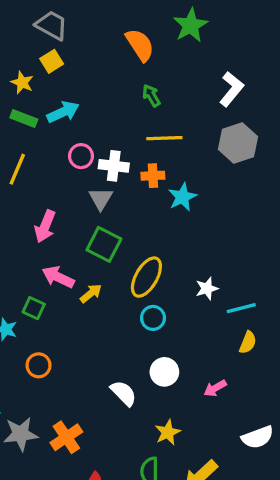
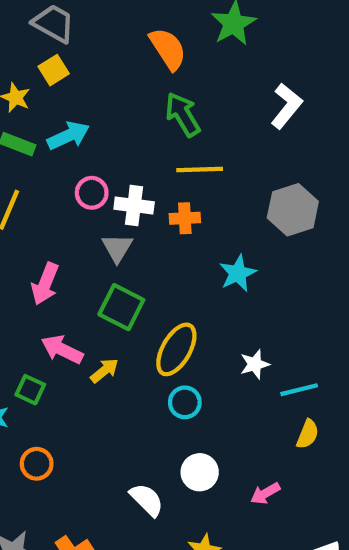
green arrow: (151, 96) -> (183, 114), size x1.5
gray hexagon: (238, 143) -> (293, 210), moved
cyan star: (182, 197) -> (238, 273), moved

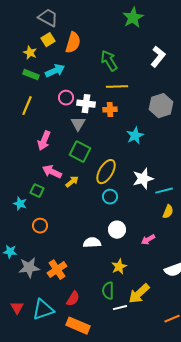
orange semicircle: (168, 49) -> (73, 43), moved, turned 50
white star: (255, 364) -> (143, 179), size x1.5
white semicircle: (147, 500) -> (92, 243), turned -48

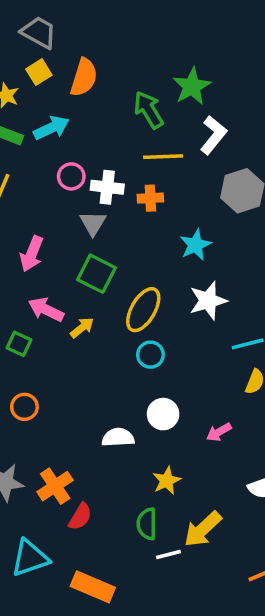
green star: (133, 18) -> (192, 86), moved
white L-shape: (158, 57) -> (213, 135), moved
white star: (143, 179) -> (208, 301), moved
red semicircle: (73, 299) -> (80, 517), moved

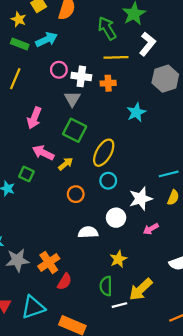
white star: (208, 301) -> (141, 199), moved
orange circle: (24, 407) -> (76, 194), moved

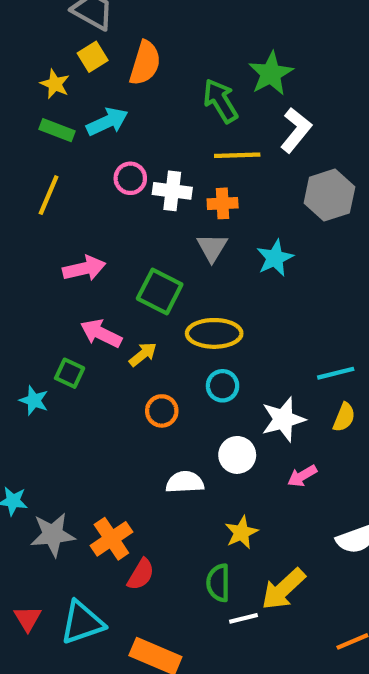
gray triangle: (72, 99) -> (212, 247), moved
pink arrow: (34, 118) -> (84, 268), turned -125
yellow ellipse: (104, 153) -> (214, 333), turned 60

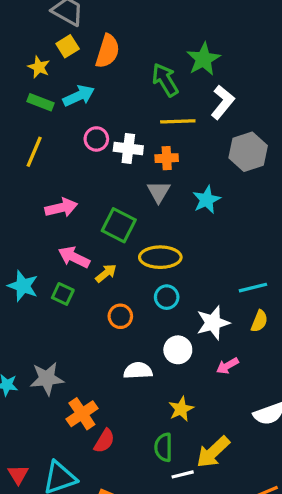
green square: (70, 373) -> (63, 294), moved
cyan star: (34, 400) -> (23, 286), moved, size x1.4
gray star: (53, 535) -> (47, 379), moved

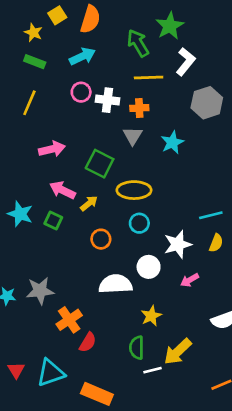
cyan arrow: (79, 96) -> (82, 56), moved
white semicircle: (138, 371) -> (115, 284), size x1.4

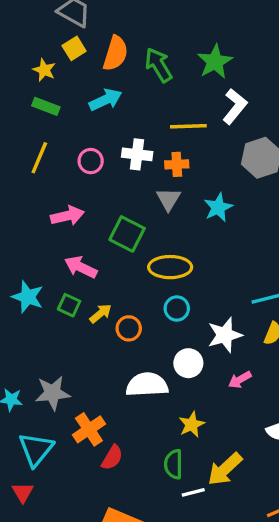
green arrow: (138, 43) -> (159, 65), moved
pink circle: (81, 92) -> (91, 161), moved
yellow arrow: (89, 203) -> (101, 313), moved
cyan triangle: (51, 373) -> (36, 449), moved, turned -32

